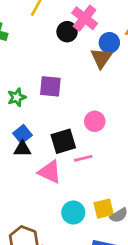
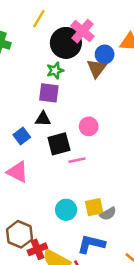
black circle: (67, 32) -> (66, 43), size x1.6
green star: (17, 97) -> (55, 70), moved
black triangle: (22, 149) -> (43, 119), moved
pink triangle: (50, 172) -> (17, 172), moved

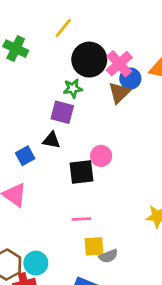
pink cross: (82, 31) -> (119, 64), moved
black square: (59, 144) -> (82, 172), moved
pink line: (77, 160) -> (81, 219), moved
cyan circle: (66, 210) -> (36, 263), moved

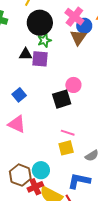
black circle: (89, 60) -> (40, 23), moved
black triangle: (51, 140) -> (26, 54), moved
pink line: (81, 219) -> (68, 133), turned 32
yellow square: (94, 246) -> (66, 148), moved

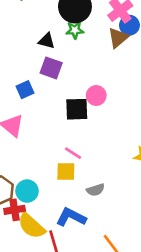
purple square: (40, 59) -> (51, 68), moved

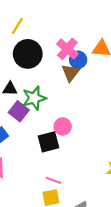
green star: (75, 30) -> (34, 98), moved, size x1.5
purple square: (51, 68) -> (19, 111), turned 30

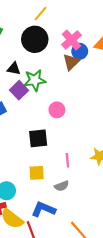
yellow line: (17, 26) -> (41, 14), moved
black square: (48, 142) -> (38, 138), moved
pink line: (54, 180) -> (67, 160), moved, turned 56

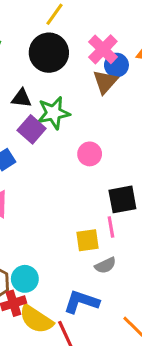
black square: (38, 138) -> (122, 199), moved
yellow square: (37, 173) -> (87, 240), moved

